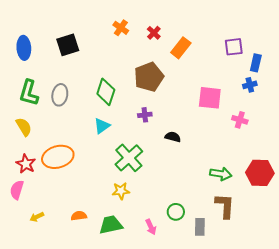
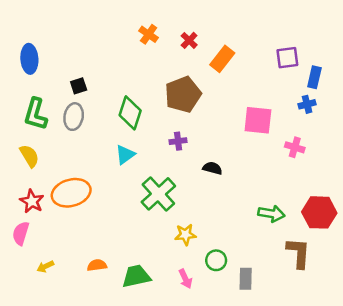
black square: (68, 45) -> (79, 86), moved, size x0.6
yellow star: (121, 191) -> (185, 235), moved
brown L-shape: (225, 206) -> (298, 253), moved

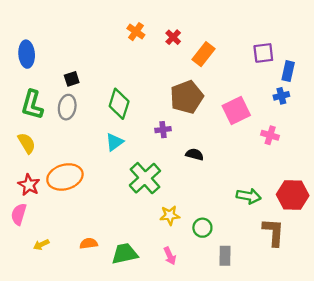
brown pentagon: (183, 94) -> (187, 97), moved
pink square: (258, 120) -> (236, 110), turned -32
green circle: (216, 260) -> (202, 228), moved

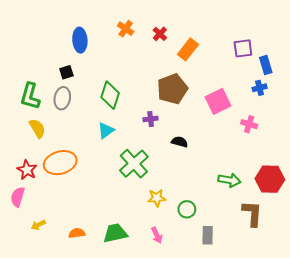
blue ellipse: (27, 54) -> (80, 40), moved
blue rectangle: (288, 71) -> (266, 65), turned -30
yellow semicircle: (27, 143) -> (37, 128), moved
orange semicircle: (89, 243) -> (77, 233), moved

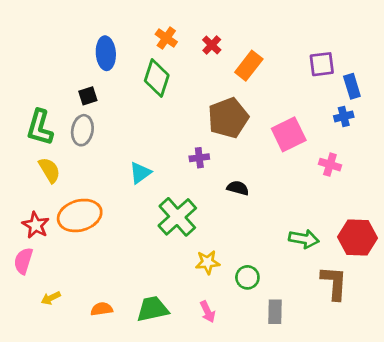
green diamond: (110, 95) -> (157, 78), moved

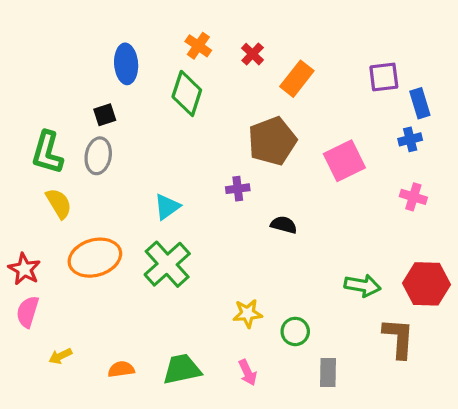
pink cross: (330, 165) -> (413, 197), moved
green cross: (177, 217) -> (167, 264), moved
red star: (36, 225) -> (24, 269), moved

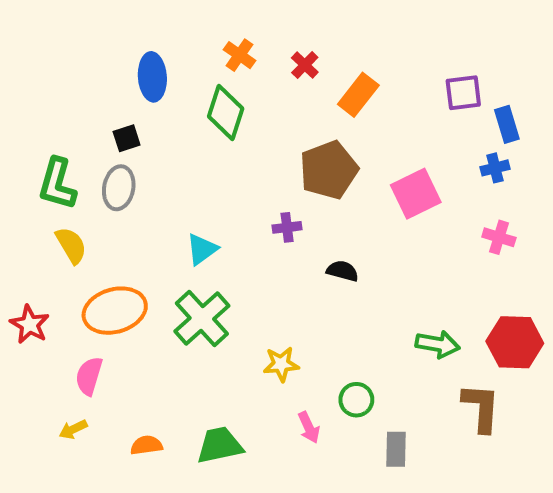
pink semicircle: (28, 312) -> (89, 376), moved
yellow star: (248, 313) -> (281, 364), moved
pink arrow: (248, 373) -> (309, 427), moved

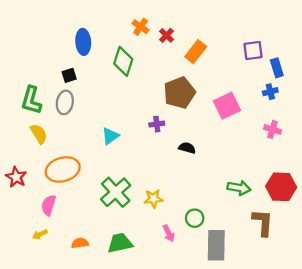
orange cross: (240, 55) -> (141, 27), moved
green cross: (202, 318) -> (116, 192), moved
gray rectangle: (396, 449) -> (216, 245), size x1.6

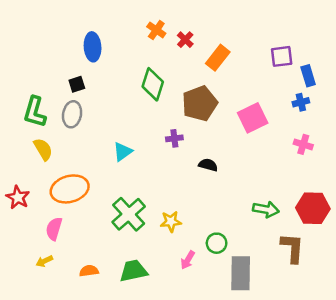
green diamond: (123, 61) -> (153, 84), moved
pink arrow: (169, 233) -> (188, 260), turned 56

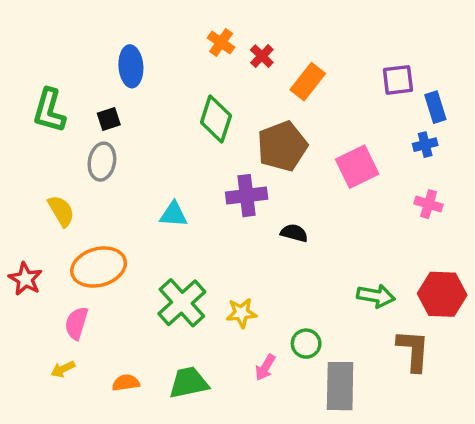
green L-shape: (35, 112) -> (49, 111), moved
purple cross: (174, 138) -> (247, 196), size x1.6
cyan triangle: (123, 152) -> (173, 214), turned 40

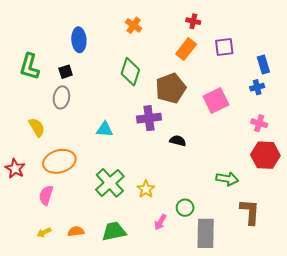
red cross: (262, 56) -> (193, 21), moved, turned -32
purple square: (398, 80) -> (224, 47), moved
red hexagon: (442, 294) -> (265, 155), moved
yellow star: (241, 313) -> (146, 189), turned -30
yellow arrow: (63, 369) -> (44, 232), moved

